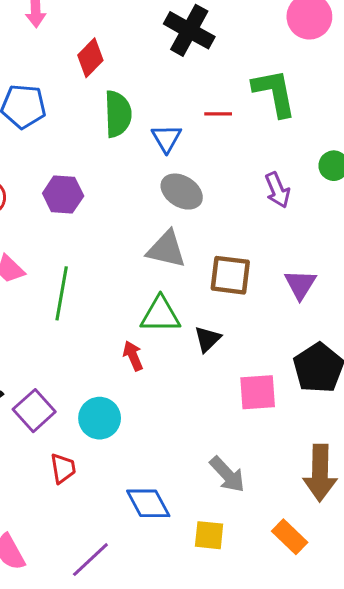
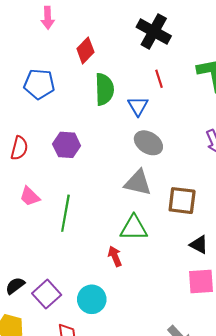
red line: (218, 114) -> (159, 79), moved, turned 72
black triangle: (208, 339) -> (199, 245), moved, turned -48

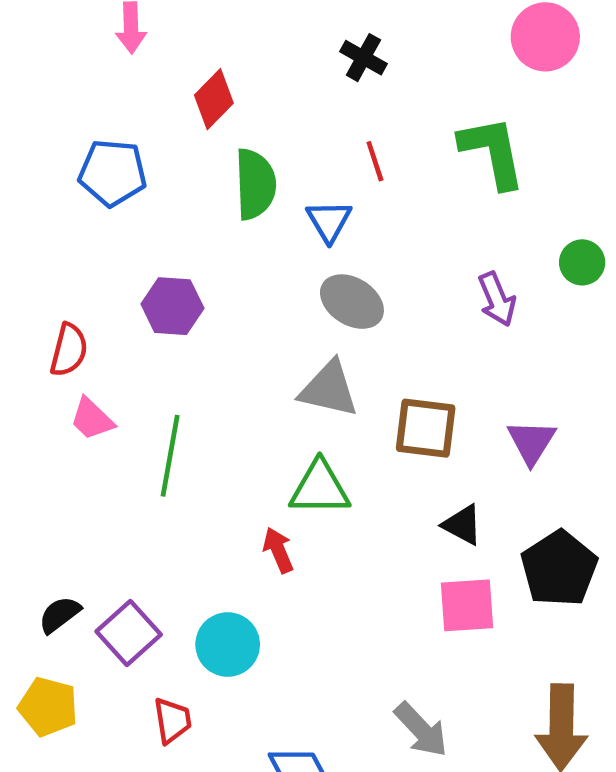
black cross: (154, 32) -> (363, 58), size x0.6
red semicircle: (19, 148) -> (69, 350), moved

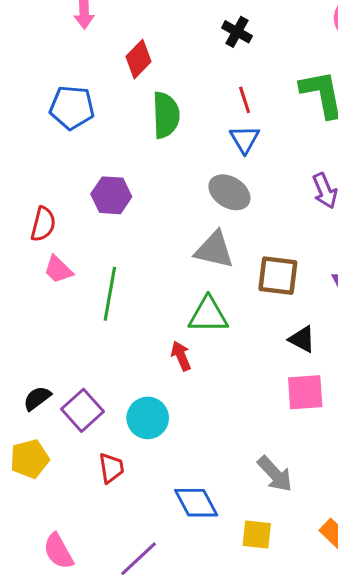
blue triangle: (329, 221) -> (245, 139), moved
yellow pentagon: (48, 707) -> (30, 459), turned -30

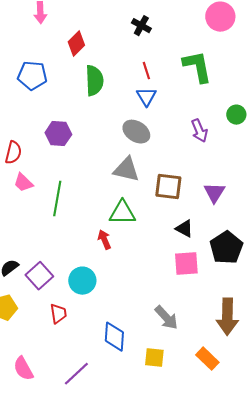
blue diamond: (196, 503) -> (114, 337), turned 32

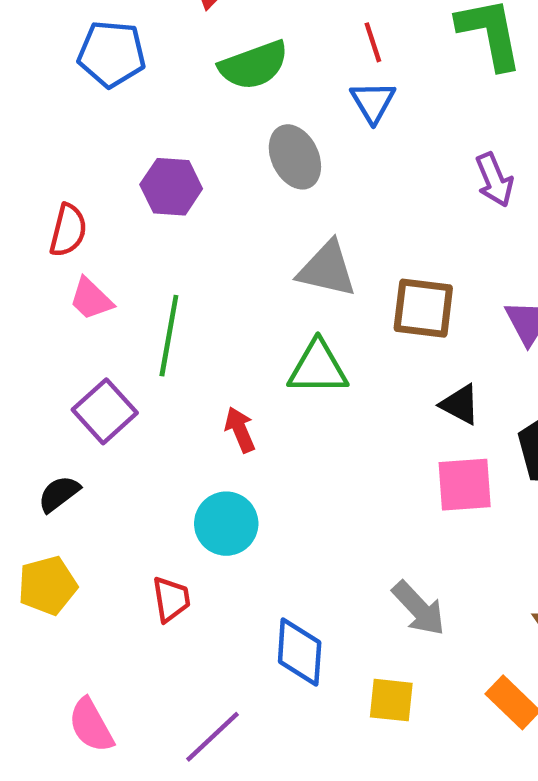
green semicircle: (94, 81) -> (254, 65), turned 72
gray ellipse: (136, 132) -> (295, 157), moved, turned 32
red arrow: (104, 240) -> (240, 430), moved
purple square: (39, 276) -> (105, 411), moved

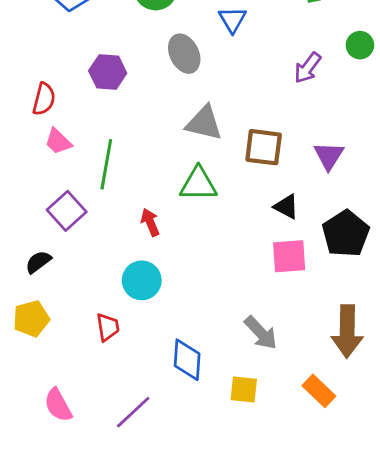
purple arrow: (494, 180) -> (308, 68), turned 60

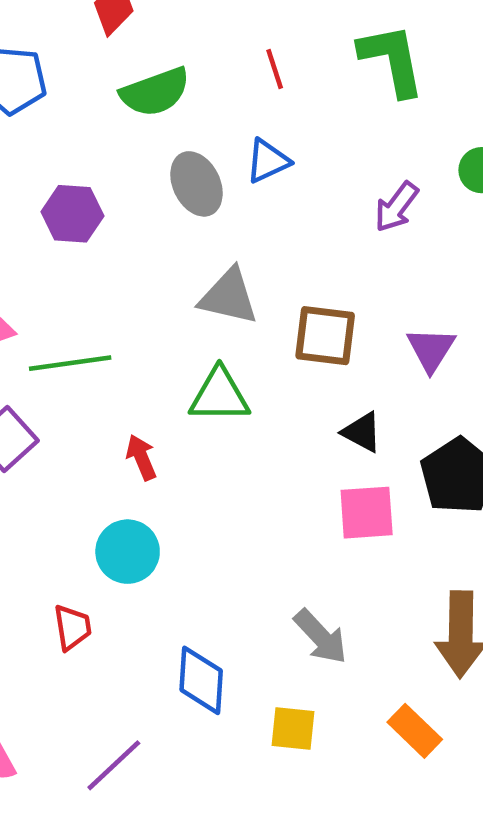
blue triangle: (232, 20) -> (268, 161), moved, turned 36
green line: (106, 164) -> (70, 363), turned 72

